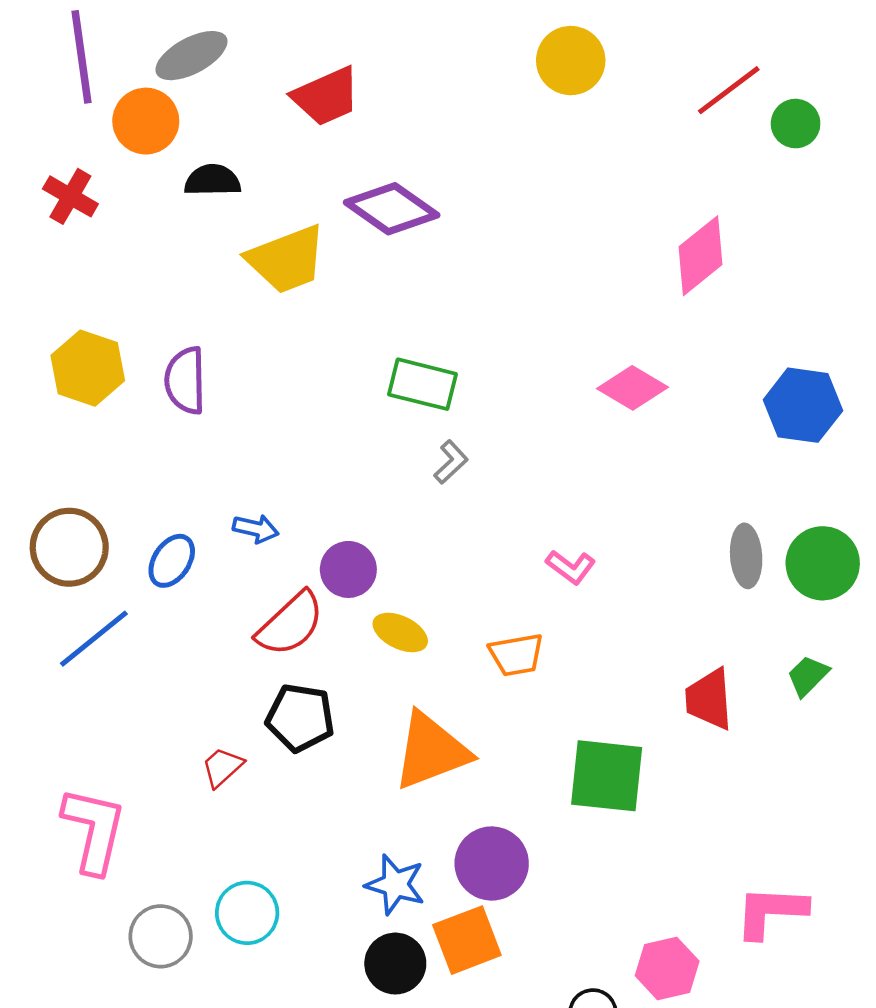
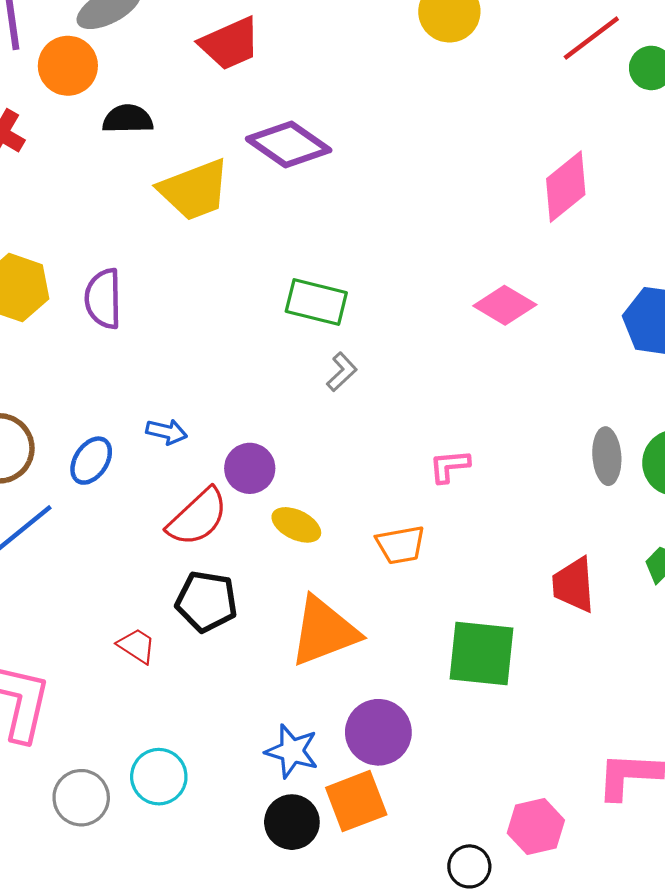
pink L-shape: (571, 567) -> (449, 466), turned 138
red trapezoid: (222, 767) -> (137, 646), turned 75

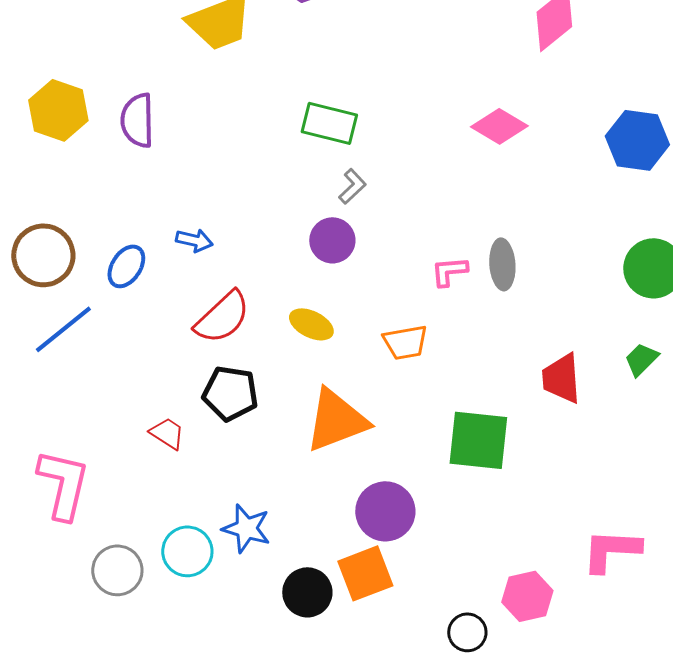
gray ellipse: (607, 456) -> (502, 264), moved
purple circle: (250, 468) -> (332, 240), moved
blue star: (292, 751) -> (246, 528), moved

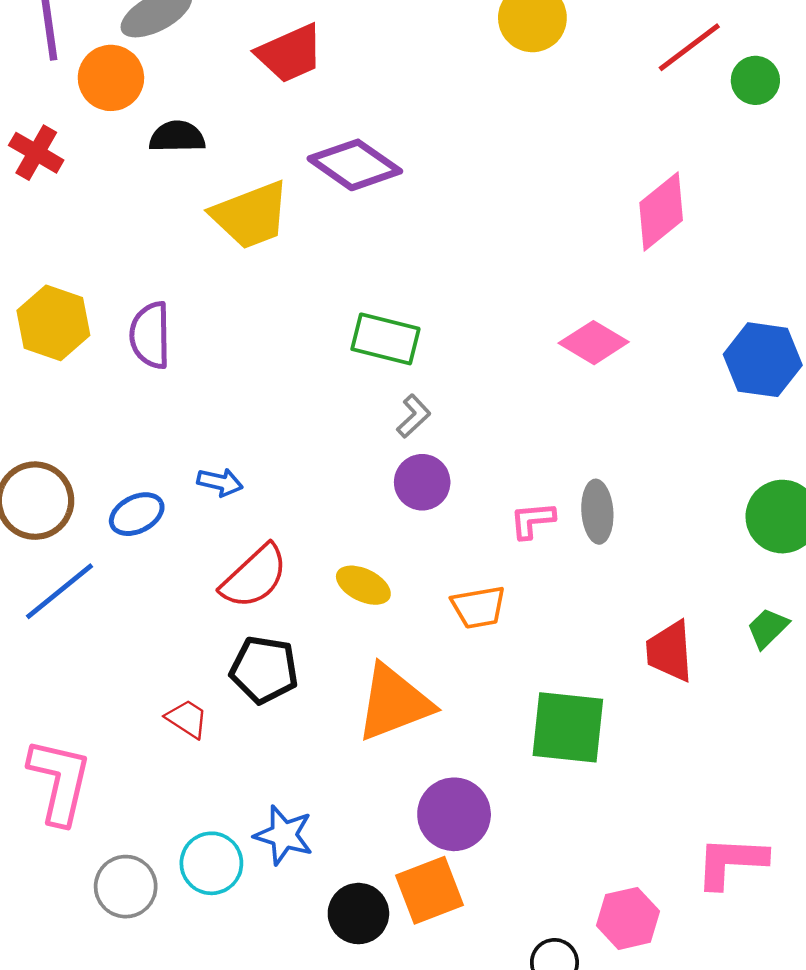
purple circle: (332, 240) -> (422, 482), moved
blue ellipse: (126, 266) -> (137, 514), turned 30

